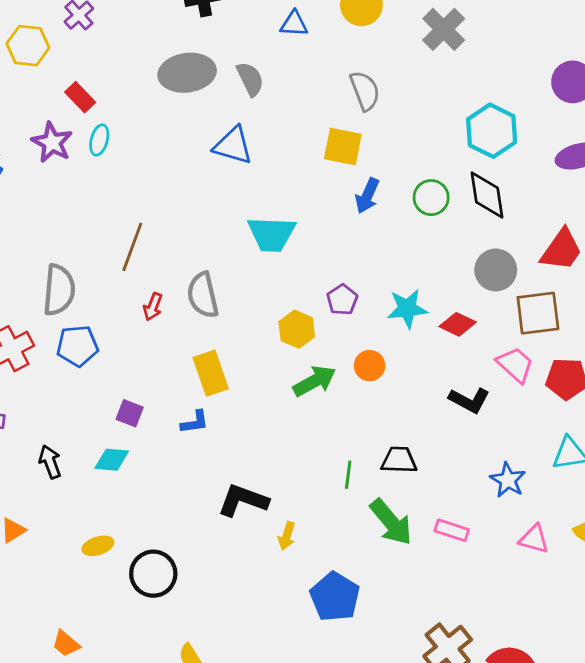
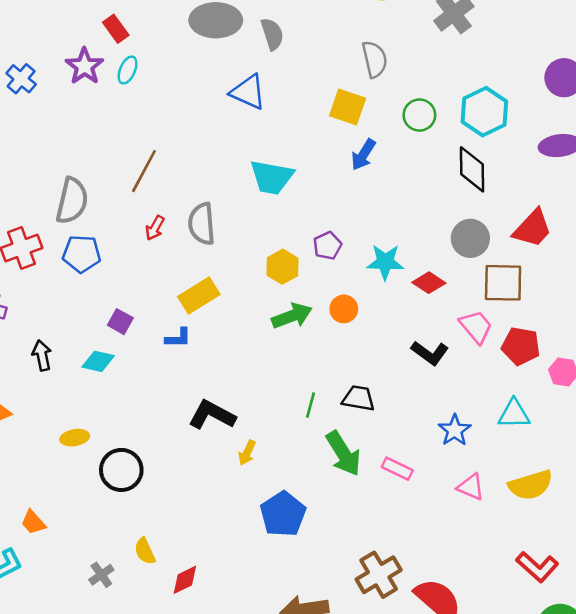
green circle: (431, 198) -> (419, 115), moved
yellow rectangle: (211, 373) -> (199, 296), turned 69

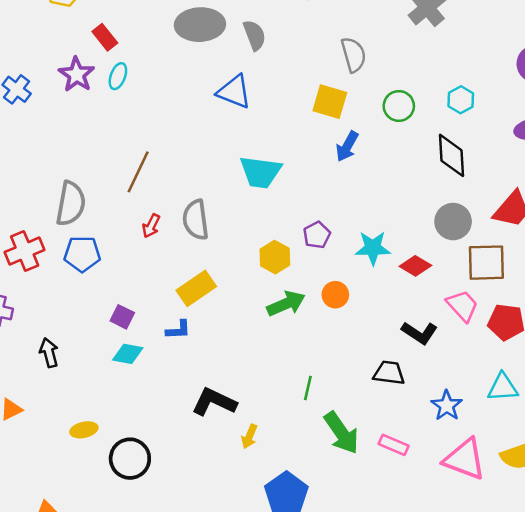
cyan hexagon: (484, 112) -> (461, 100), size x0.6
cyan diamond: (98, 361) -> (128, 354), moved
black trapezoid: (358, 398) -> (389, 373), moved
pink triangle: (471, 487) -> (465, 459), size x1.6

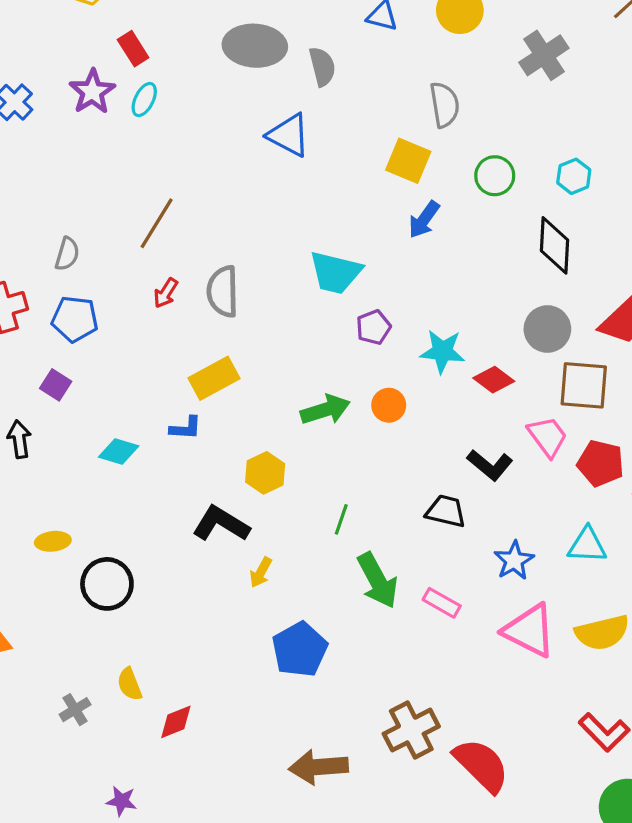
cyan trapezoid: (261, 172) -> (335, 272), moved
gray semicircle: (71, 204) -> (67, 254), size x0.6
yellow hexagon: (275, 257) -> (265, 473), moved
purple square: (122, 317) -> (56, 385), moved

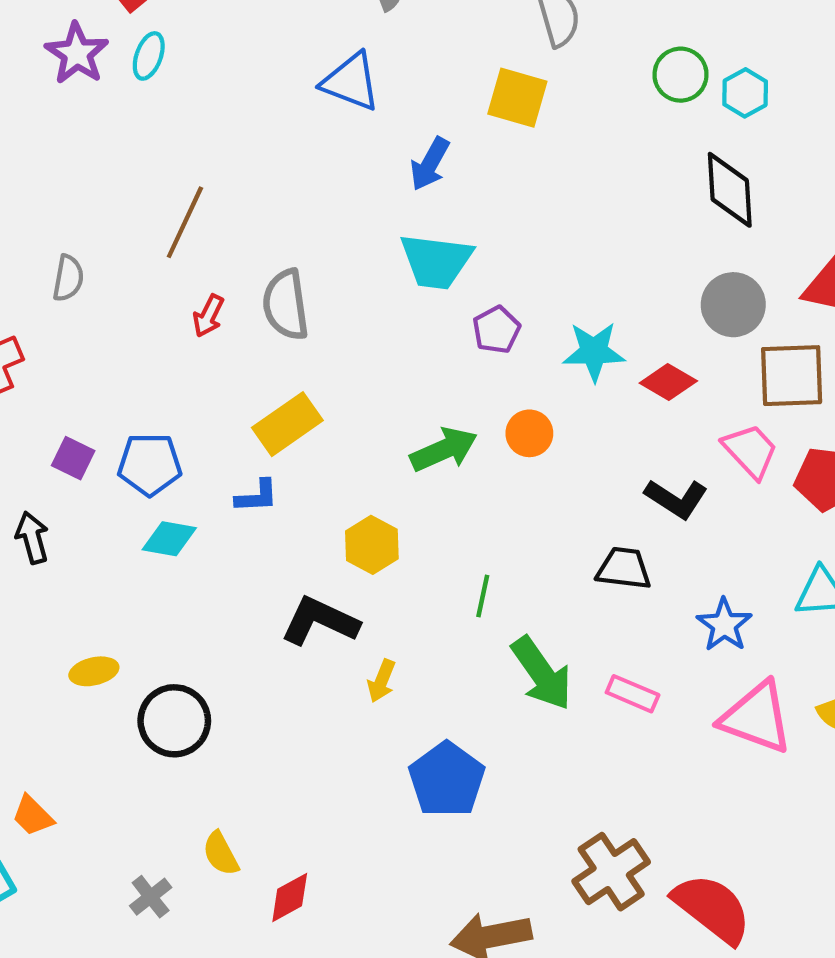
green circle: (495, 176) -> (681, 75), moved
blue arrow: (424, 220) -> (430, 164), moved
blue pentagon: (75, 319) -> (150, 464), moved

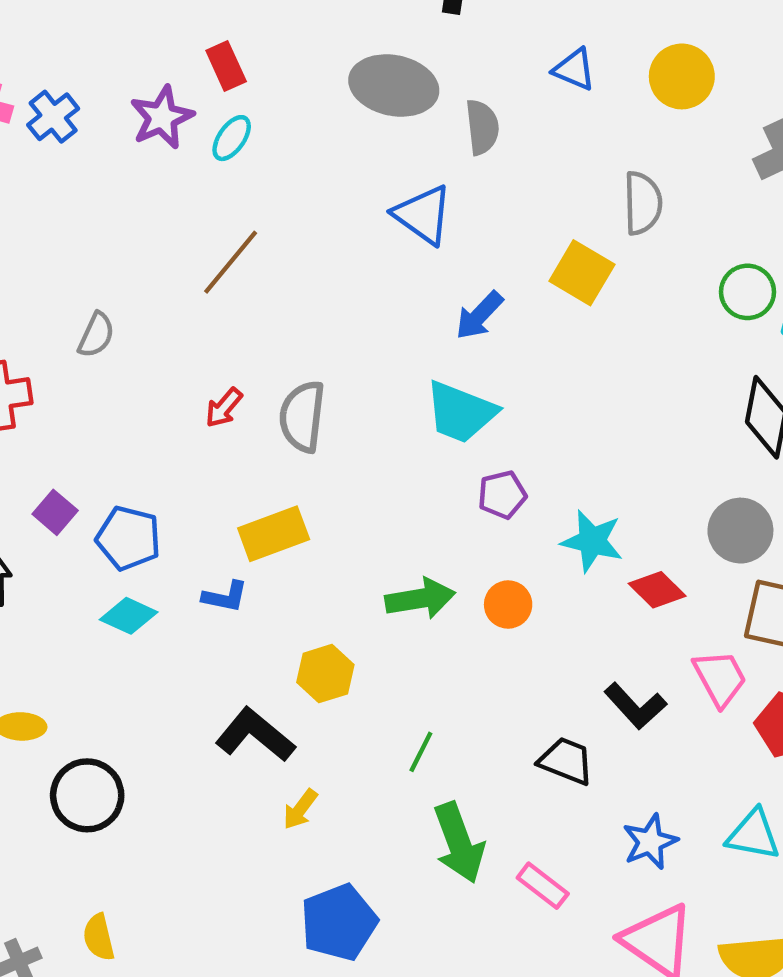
brown line: (185, 222) -> (231, 262), moved

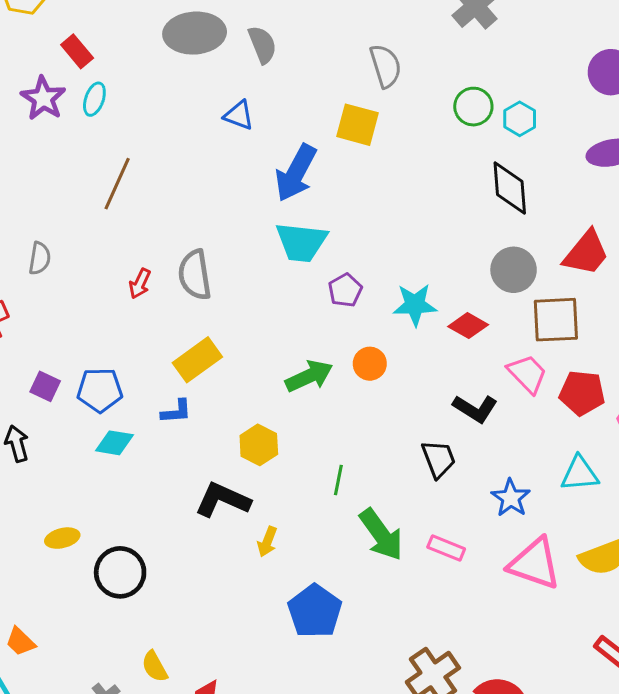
blue triangle: (423, 215) -> (239, 115), size x0.7
blue arrow: (479, 315) -> (296, 173), size x1.5
black trapezoid: (566, 761) -> (439, 459), turned 63

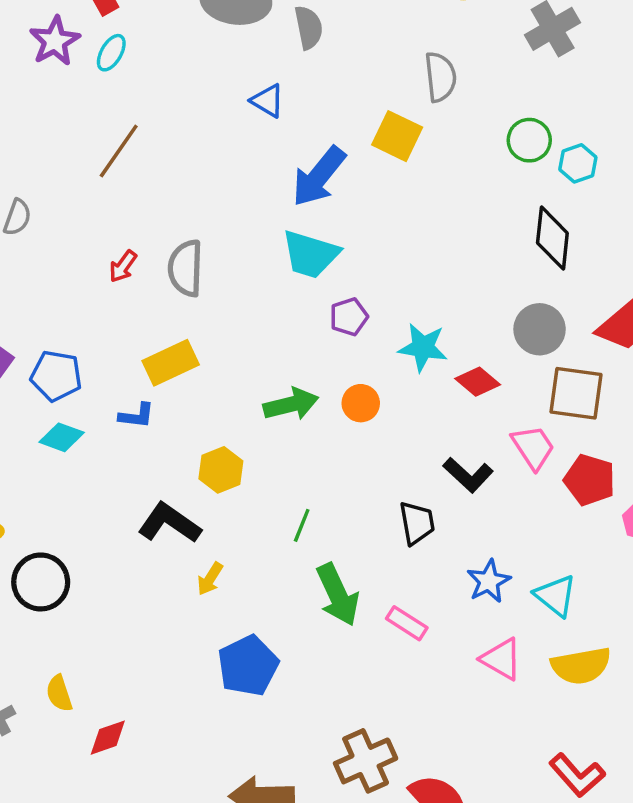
cyan triangle: (580, 474) -> (556, 596), moved, turned 33
pink triangle: (535, 564) -> (501, 659), size x0.7

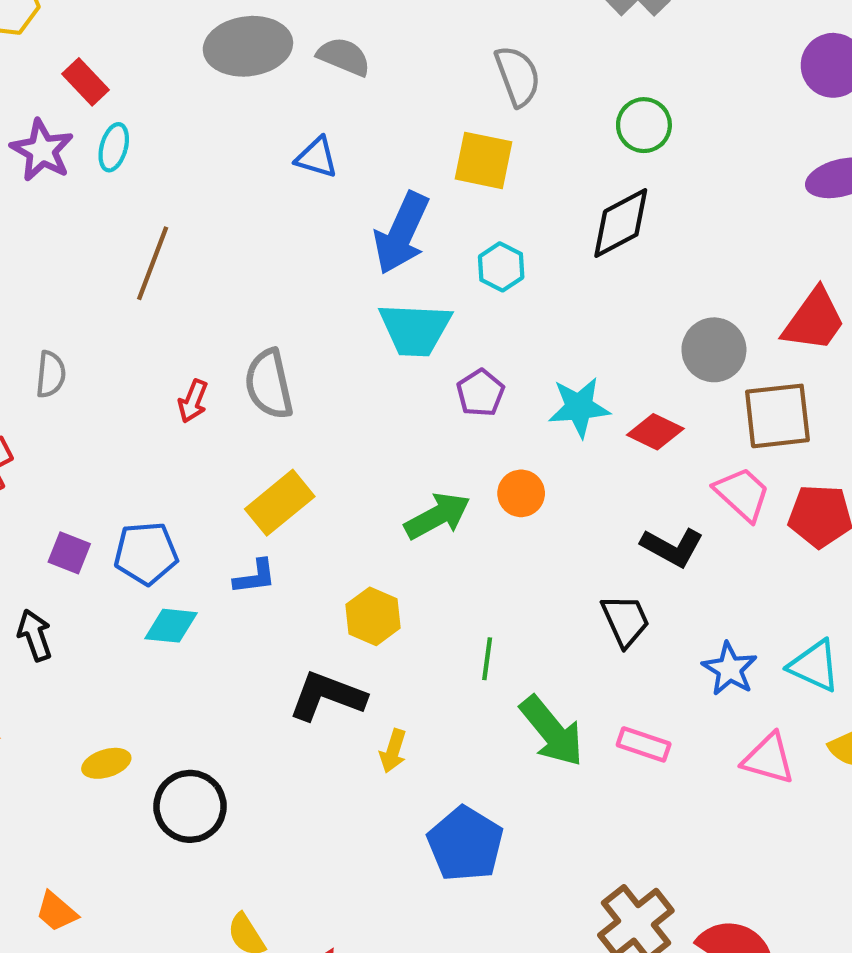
gray semicircle: (309, 27) -> (344, 57), turned -42
cyan hexagon: (578, 163) -> (501, 267), moved
black diamond: (552, 238) -> (621, 223), moved, turned 70

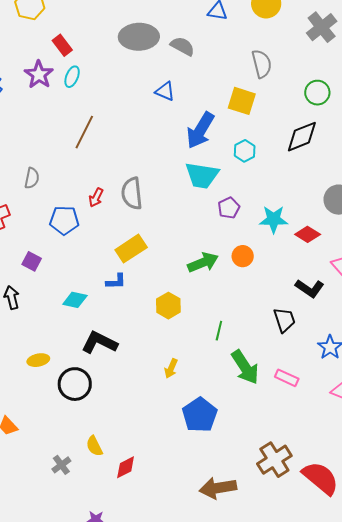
blue pentagon: (146, 553) -> (64, 220), moved
black L-shape: (327, 696) -> (99, 343), moved

